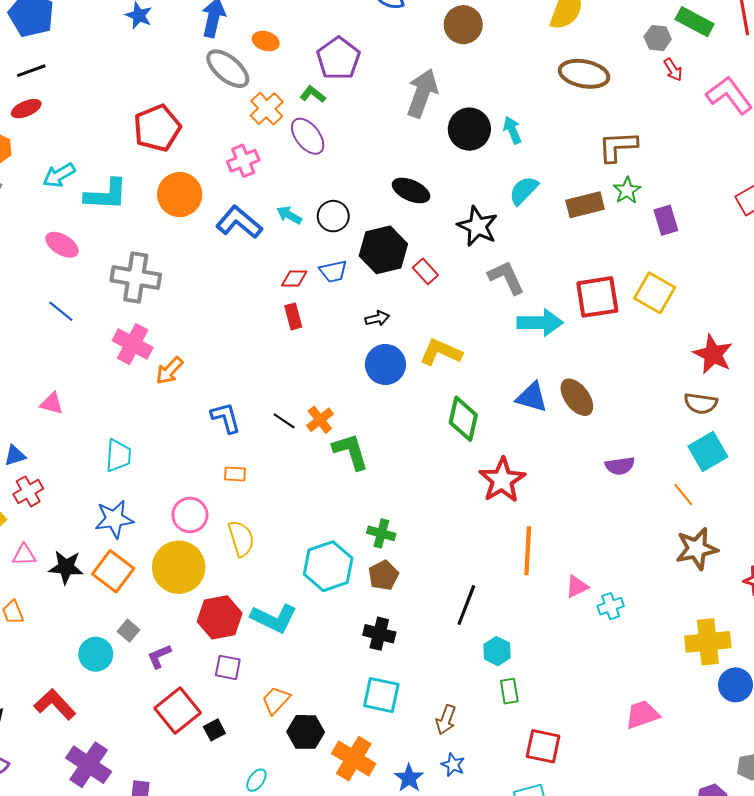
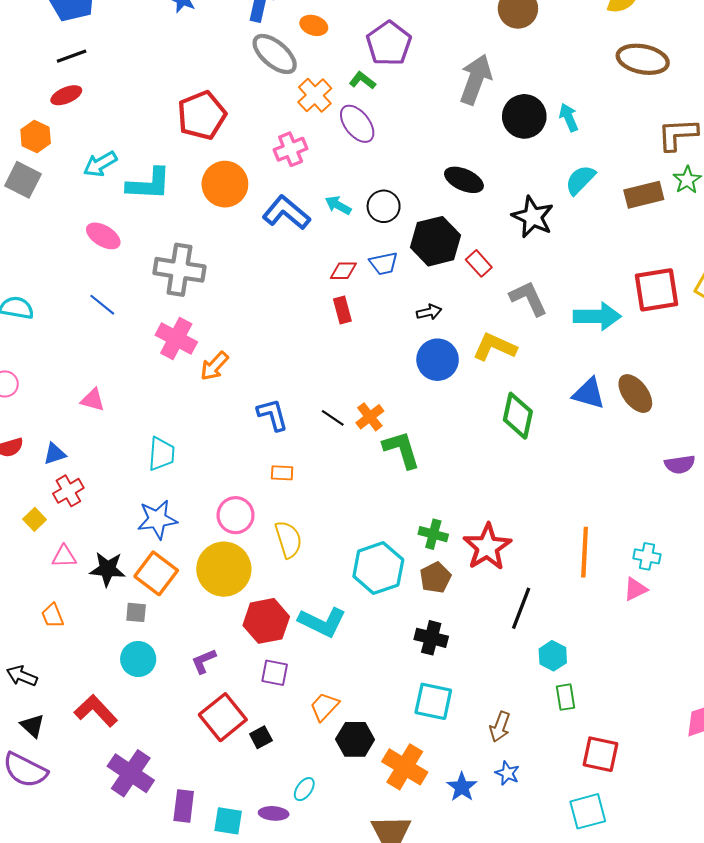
gray L-shape: (506, 277) -> (528, 298), moved
red star: (502, 480) -> (487, 547), moved
cyan cross: (611, 606) -> (647, 556), moved, turned 30
gray square: (129, 631) -> (136, 612), moved, turned -35

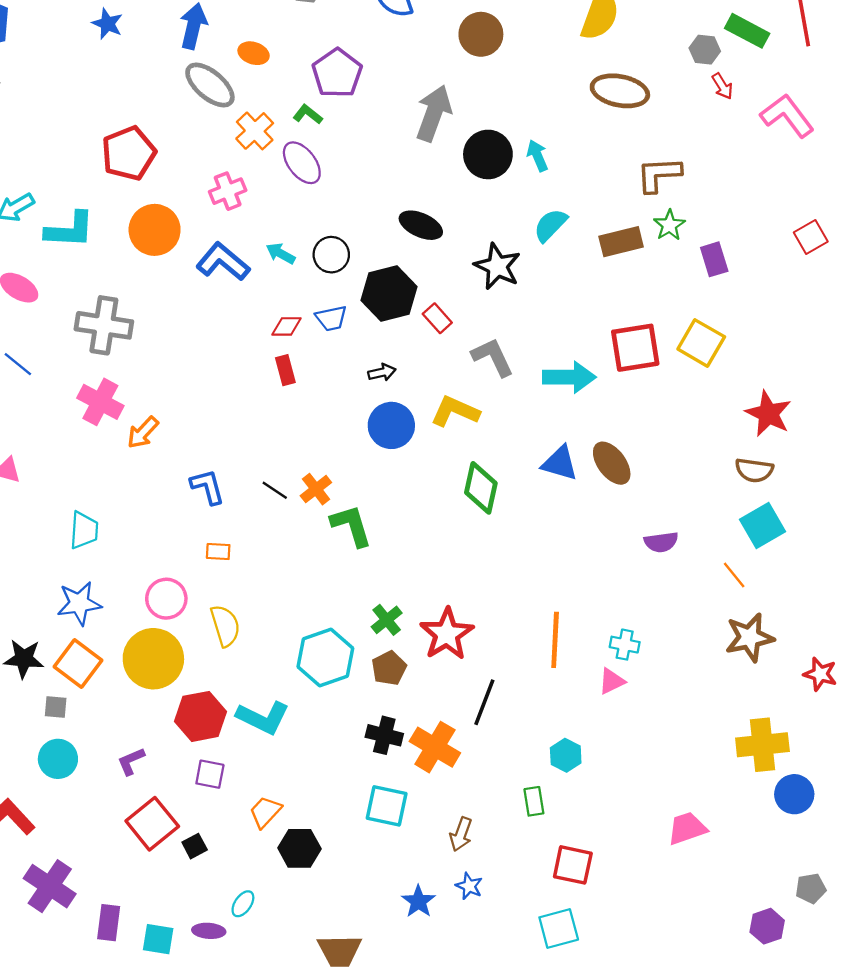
green cross: (433, 534) -> (387, 620), turned 36
cyan hexagon: (553, 656) -> (566, 755), moved
orange cross: (405, 767) -> (435, 747), moved

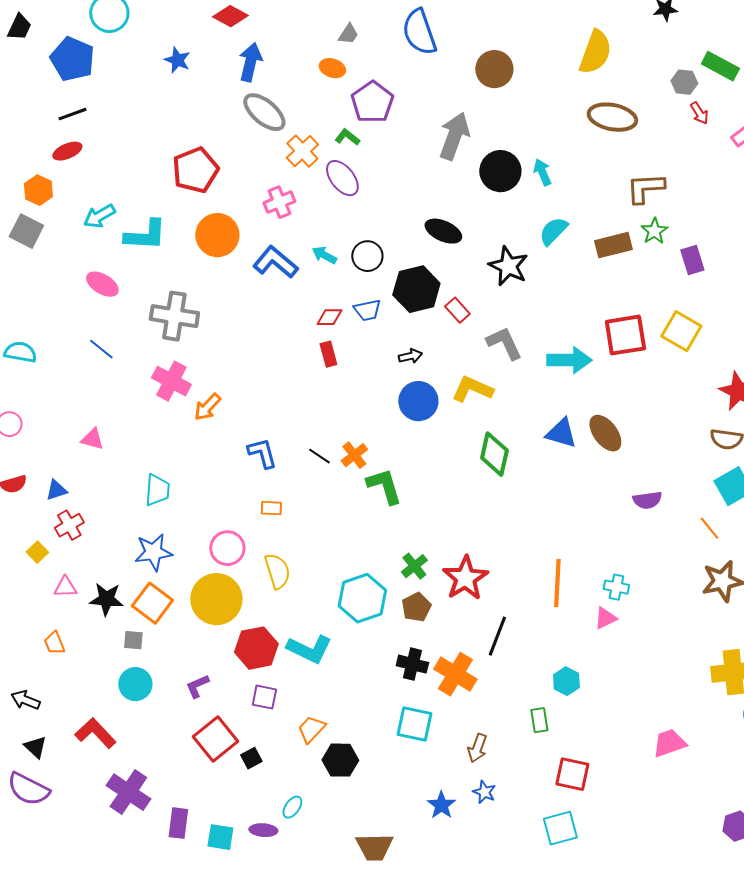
orange ellipse: (254, 53) -> (332, 68), moved

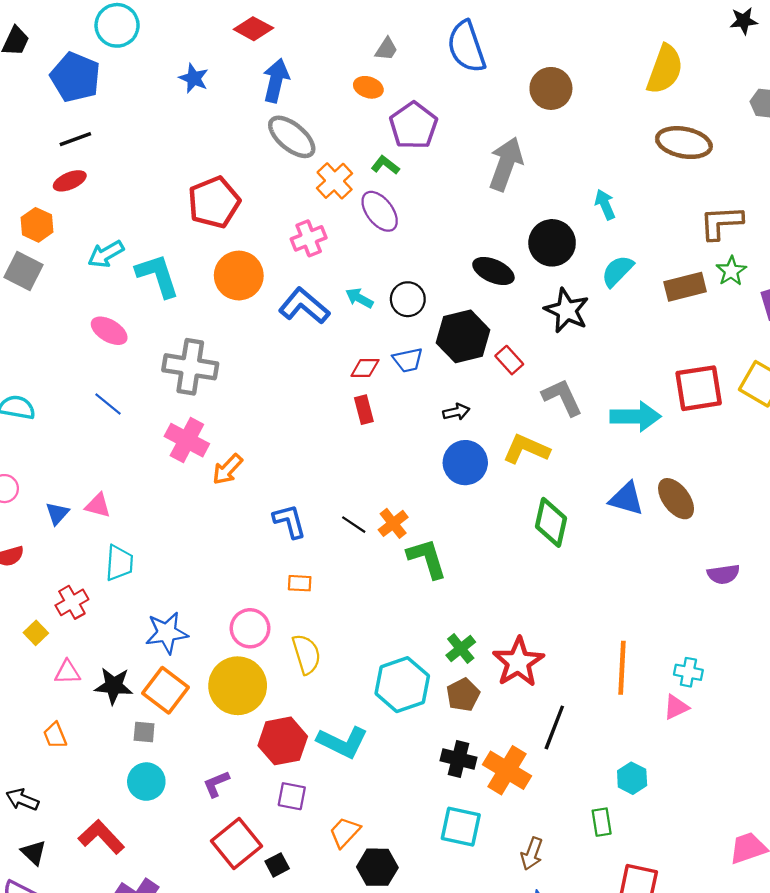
black circle: (500, 171) -> (552, 243), moved
cyan L-shape: (145, 235) -> (158, 276), turned -111
blue triangle: (56, 490) -> (57, 513), moved, turned -30
cyan trapezoid: (157, 490) -> (119, 563), moved

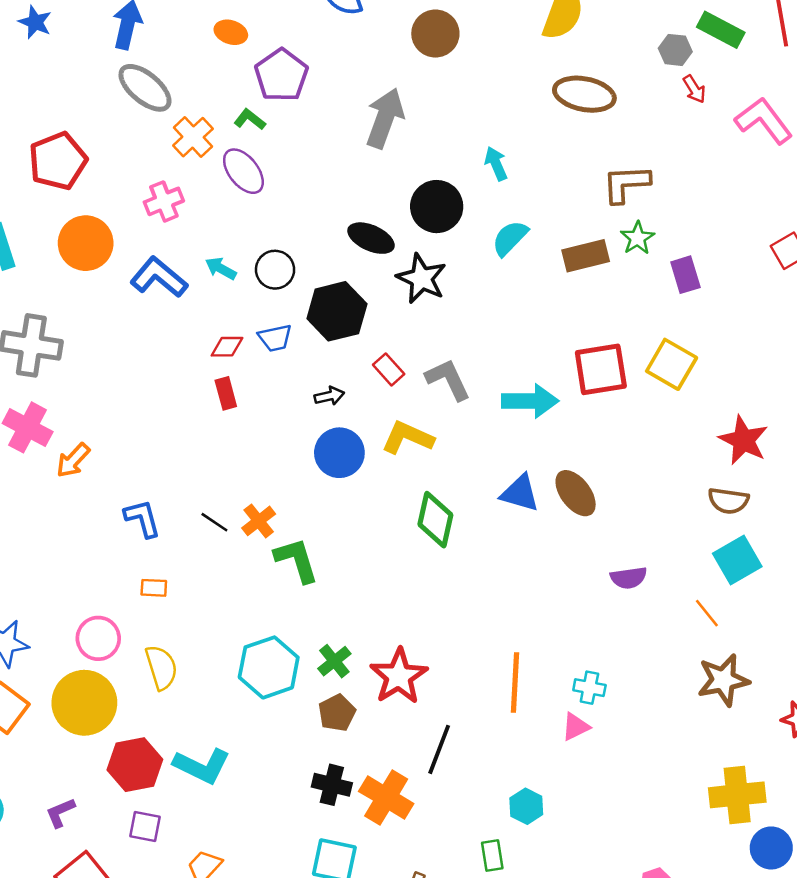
black star: (567, 310) -> (422, 278), moved
red rectangle: (509, 360) -> (389, 369), moved
cyan hexagon: (402, 685) -> (269, 667), moved

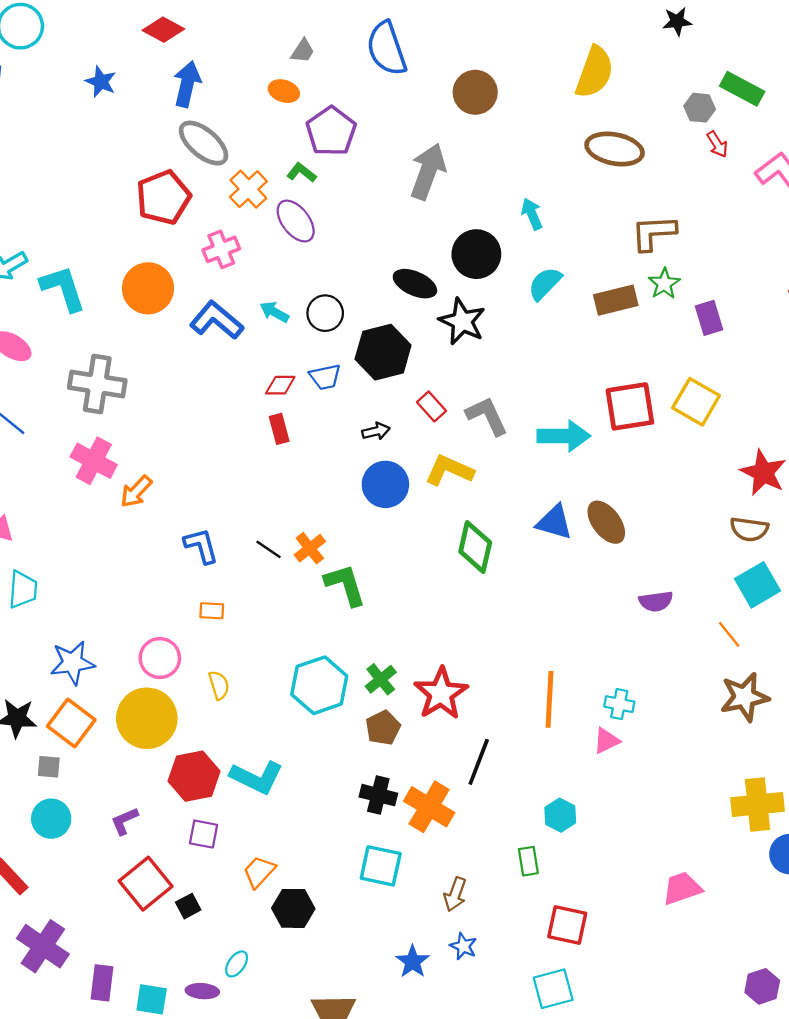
red pentagon: (58, 161) -> (163, 197), moved
yellow semicircle: (161, 667) -> (219, 685), size x0.7

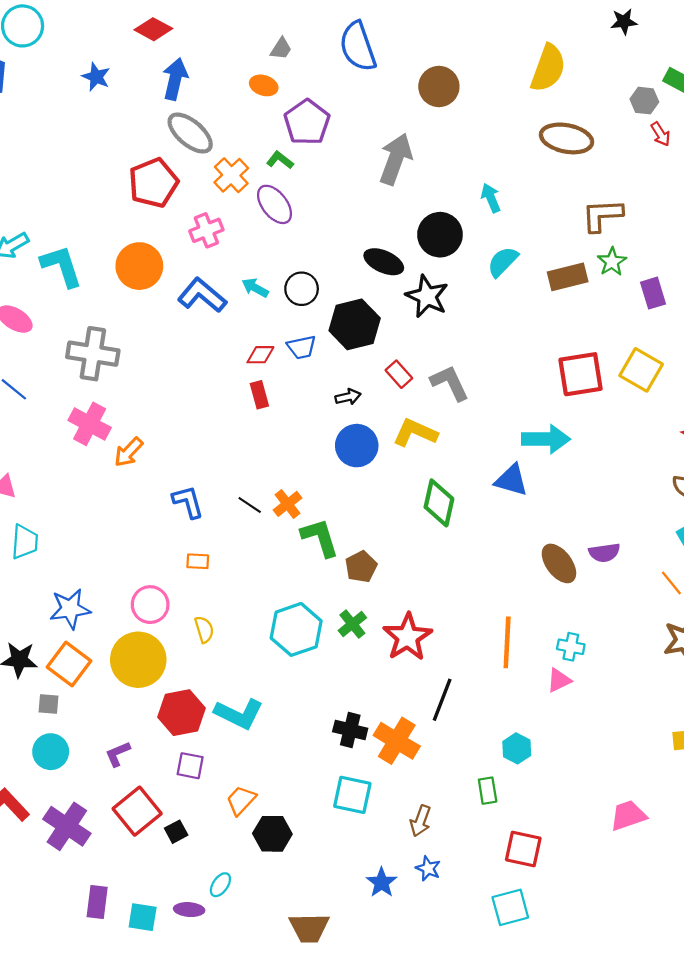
cyan arrow: (564, 436) -> (546, 439), moved
brown ellipse: (606, 522) -> (559, 563), moved
brown pentagon: (383, 728) -> (361, 567), moved
purple cross: (43, 946) -> (67, 826), moved

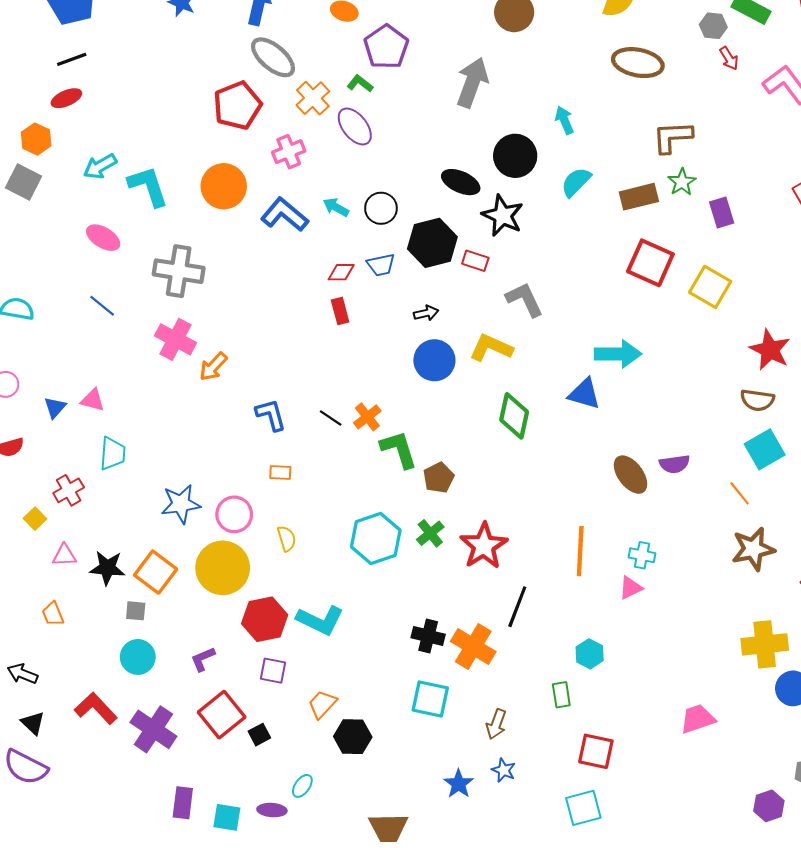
red rectangle: (399, 374) -> (475, 261), moved, turned -30
red square: (581, 374) -> (650, 263), moved, turned 33
blue star: (70, 609) -> (181, 504), moved

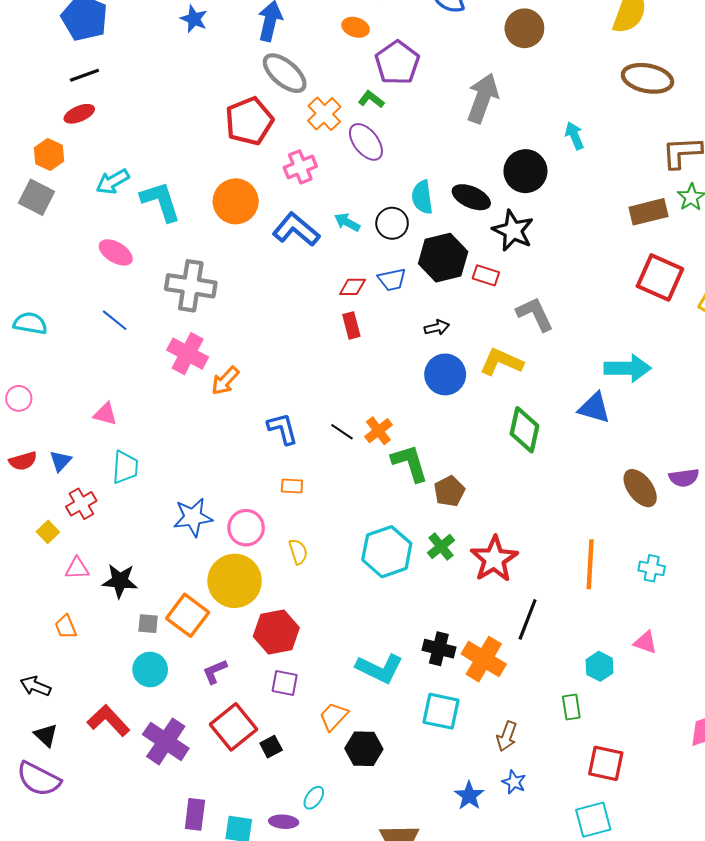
cyan semicircle: (576, 182) -> (422, 197), moved, turned -52
blue triangle: (55, 407) -> (60, 461), moved
orange square: (156, 572) -> (188, 615), moved
pink triangle: (630, 588) -> (645, 642), moved, turned 45
cyan L-shape: (320, 620) -> (380, 668), moved

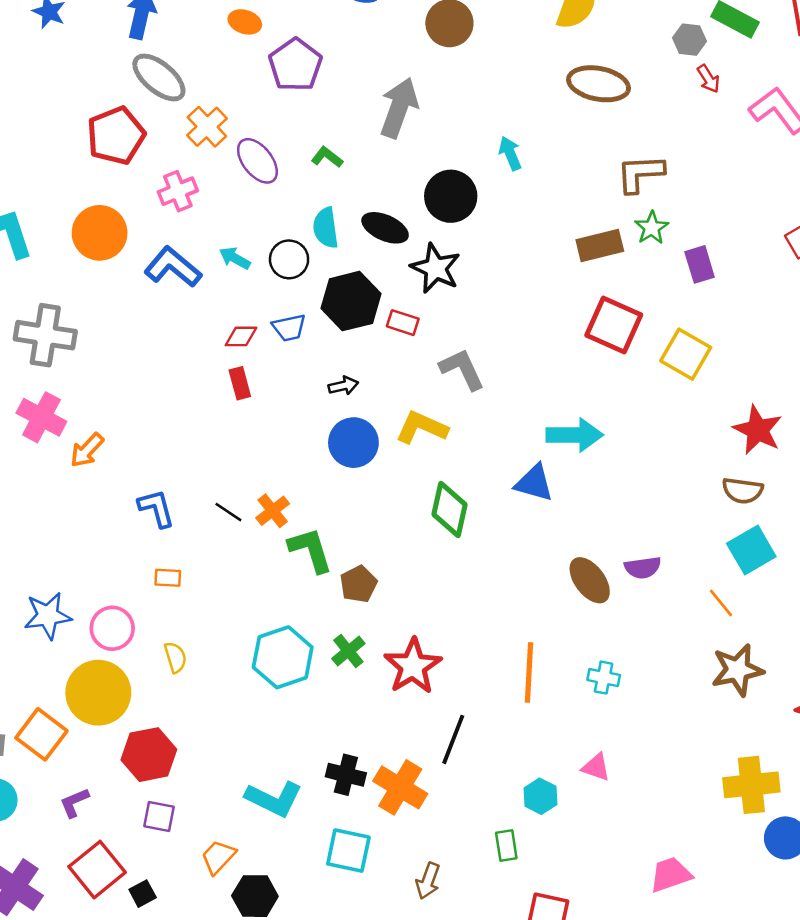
green L-shape: (371, 99) -> (327, 157), moved

